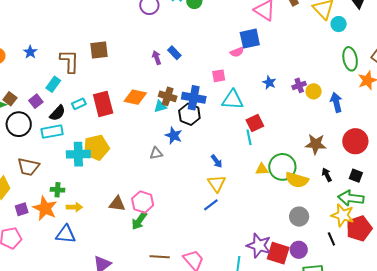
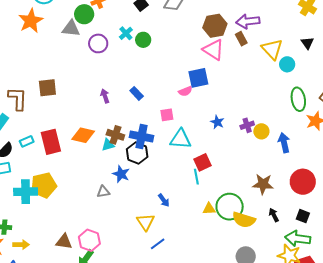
blue rectangle: (174, 53) -> (137, 93), moved
yellow triangle: (217, 183) -> (146, 222), moved

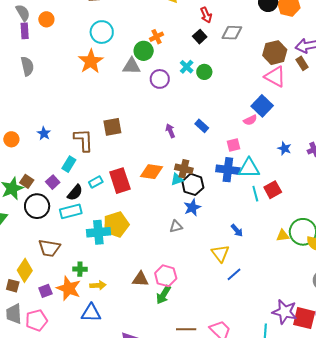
blue square: (198, 78) -> (262, 106), turned -30
blue cross: (142, 137) -> (228, 170), moved
black hexagon: (137, 153) -> (193, 184), moved
blue star: (121, 174) -> (192, 207), turned 30
cyan line: (196, 177) -> (255, 194), moved

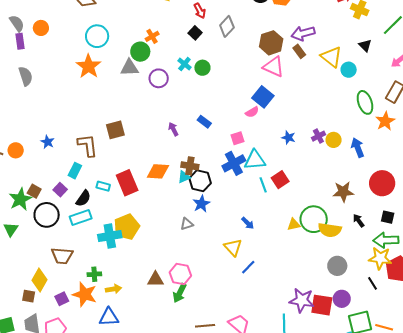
gray diamond: (232, 33) -> (227, 26), turned -45
blue cross: (228, 170) -> (234, 163), turned -30
cyan rectangle: (96, 182) -> (103, 186), turned 48

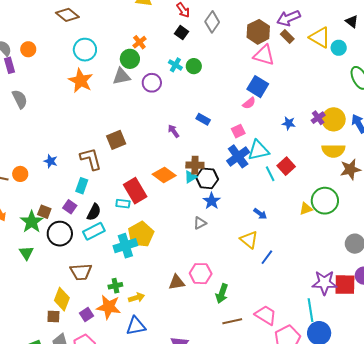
yellow circle: (334, 140) -> (334, 119), size x1.5
orange diamond: (158, 171) -> (164, 175), turned 40
cyan rectangle: (103, 186) -> (123, 204), moved
yellow semicircle: (330, 230) -> (333, 151), moved
green arrow: (180, 293) -> (222, 294), moved

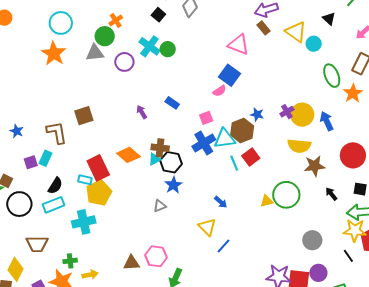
brown hexagon: (258, 32) -> (242, 131), moved
cyan cross: (175, 65) -> (149, 46), size x1.5
purple square: (70, 207) -> (31, 162), moved, turned 32
yellow pentagon: (141, 234) -> (99, 193), moved

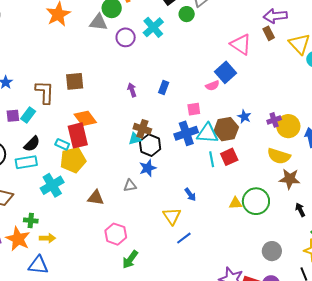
green circle: (168, 49) -> (187, 14), moved
blue rectangle: (172, 103) -> (164, 87), turned 64
orange diamond: (128, 155) -> (85, 118), moved
cyan cross: (84, 222) -> (52, 185), turned -30
brown triangle: (131, 263) -> (96, 198), moved

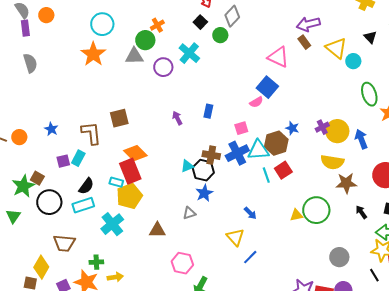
brown cross: (142, 129) -> (211, 155), moved

